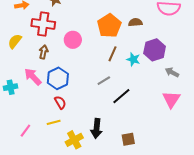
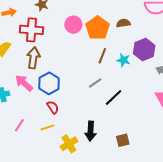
pink circle: (73, 40) -> (73, 25), moved
brown arrow: (44, 52) -> (33, 58), size x1.5
pink line: (25, 131) -> (19, 125), moved

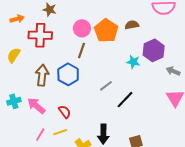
brown line: (102, 56) -> (81, 50), moved
brown arrow: (33, 58) -> (42, 75), moved
pink arrow: (24, 83) -> (36, 106), moved
blue hexagon: (49, 83) -> (68, 74), moved
pink line: (19, 125) -> (40, 135), moved

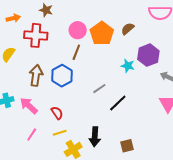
brown semicircle: (132, 25) -> (128, 29), turned -32
yellow line: (60, 132) -> (60, 133), moved

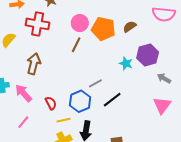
orange pentagon: (102, 33) -> (103, 29), turned -30
blue hexagon: (62, 76) -> (80, 101), moved
yellow line: (60, 133) -> (64, 120), moved

